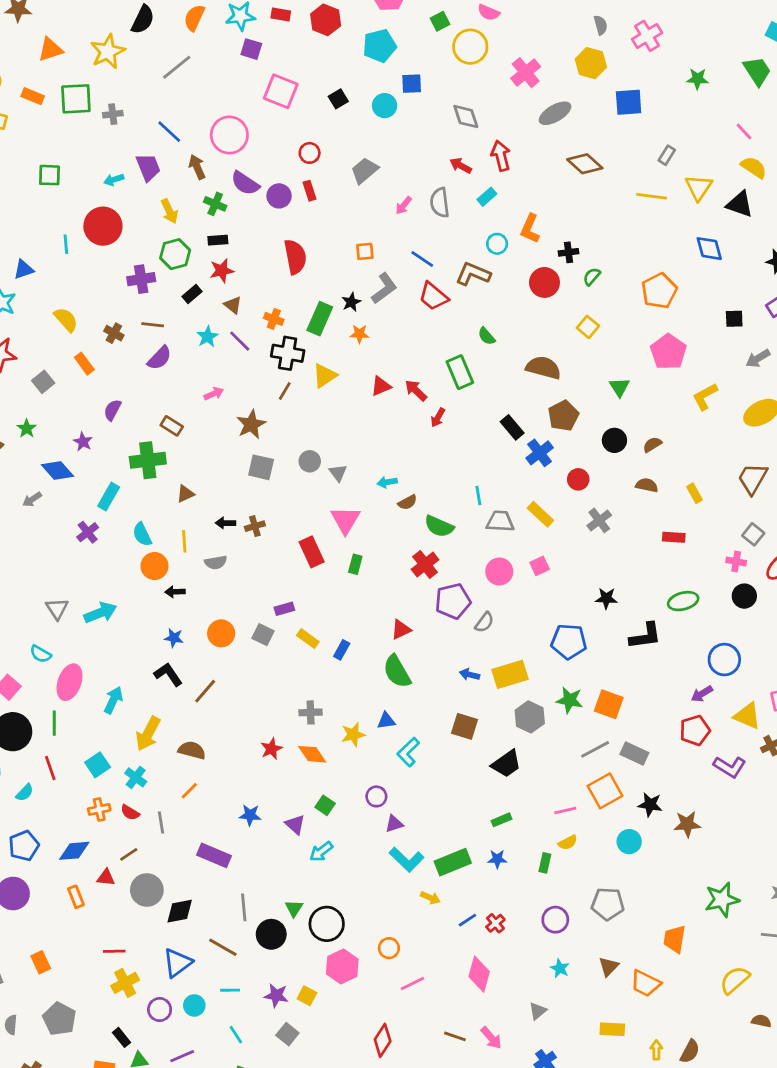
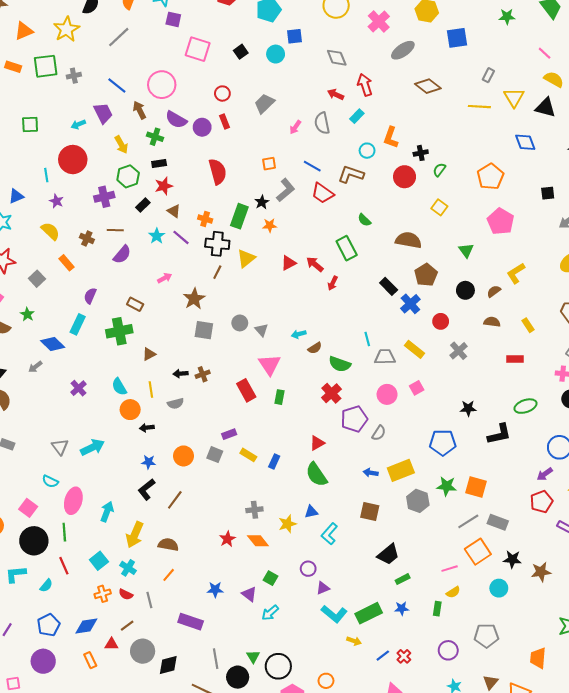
yellow L-shape: (705, 397) -> (516, 273), moved
purple star: (83, 442) -> (56, 201), moved
cyan rectangle: (109, 497) -> (78, 324), moved
black L-shape: (168, 674) -> (146, 489), turned -90
black trapezoid: (506, 764) -> (388, 554), moved

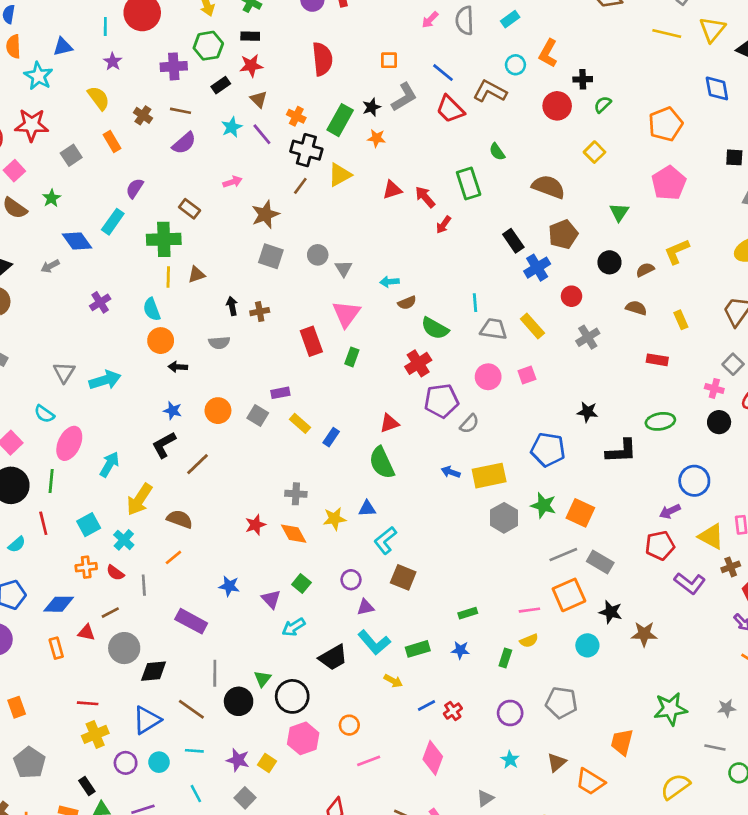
black arrow: (181, 374) -> (232, 306), turned 72
yellow line: (151, 389) -> (168, 277), moved
brown square: (370, 511) -> (403, 577), moved
black trapezoid: (388, 554) -> (333, 657), moved
green rectangle: (369, 613) -> (418, 649), size x0.7

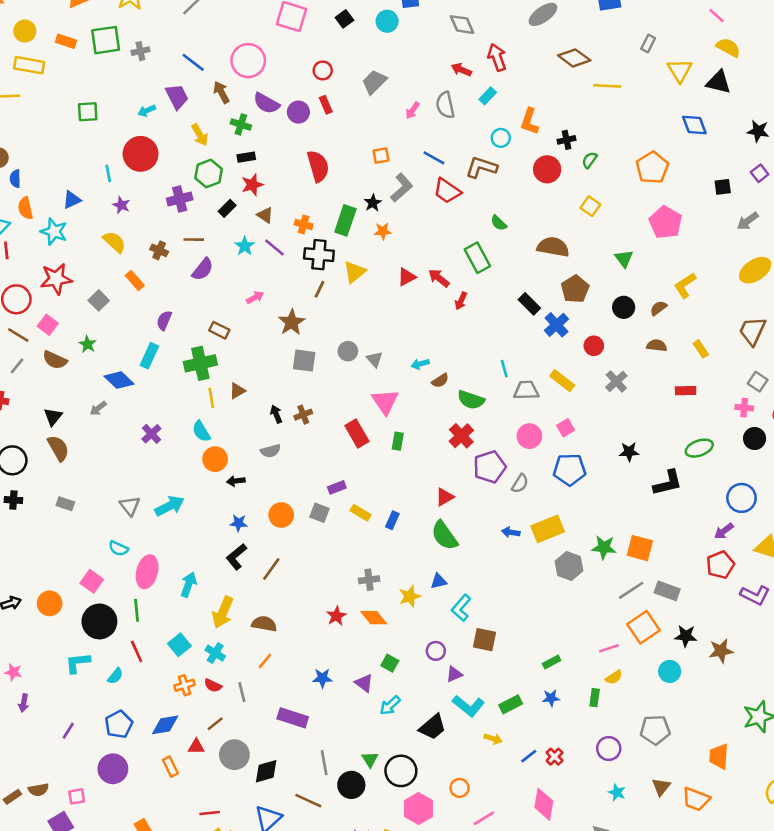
yellow line: (667, 33) -> (607, 86), moved
blue pentagon: (548, 450) -> (570, 470), moved

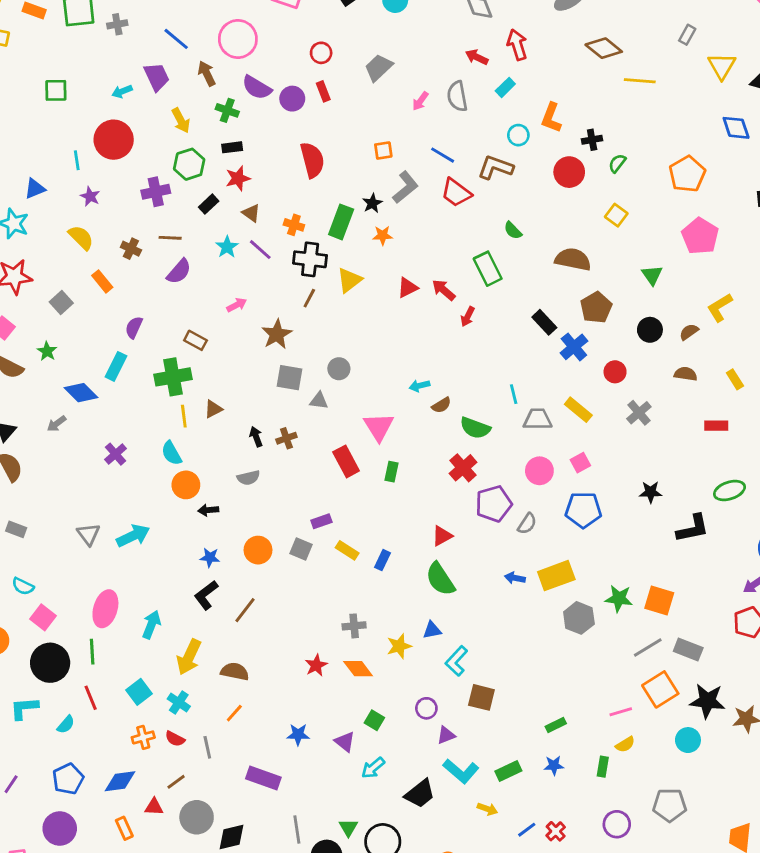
gray triangle: (375, 359) -> (319, 401), moved, turned -42
cyan semicircle: (118, 548) -> (23, 586), moved
black star: (686, 636) -> (707, 701), size x1.4

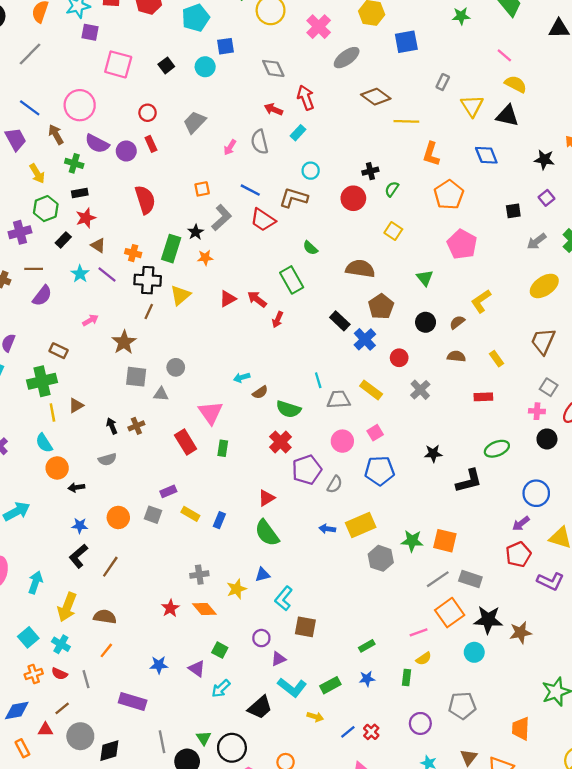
orange L-shape: (551, 118) -> (431, 154), moved

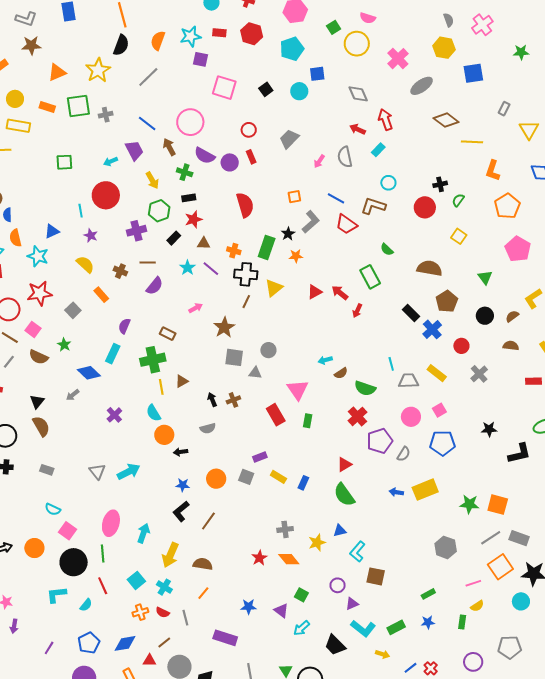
brown triangle: (98, 245) -> (204, 243), turned -32
gray hexagon: (381, 558) -> (446, 547), moved
black trapezoid: (260, 707) -> (335, 645), turned 85

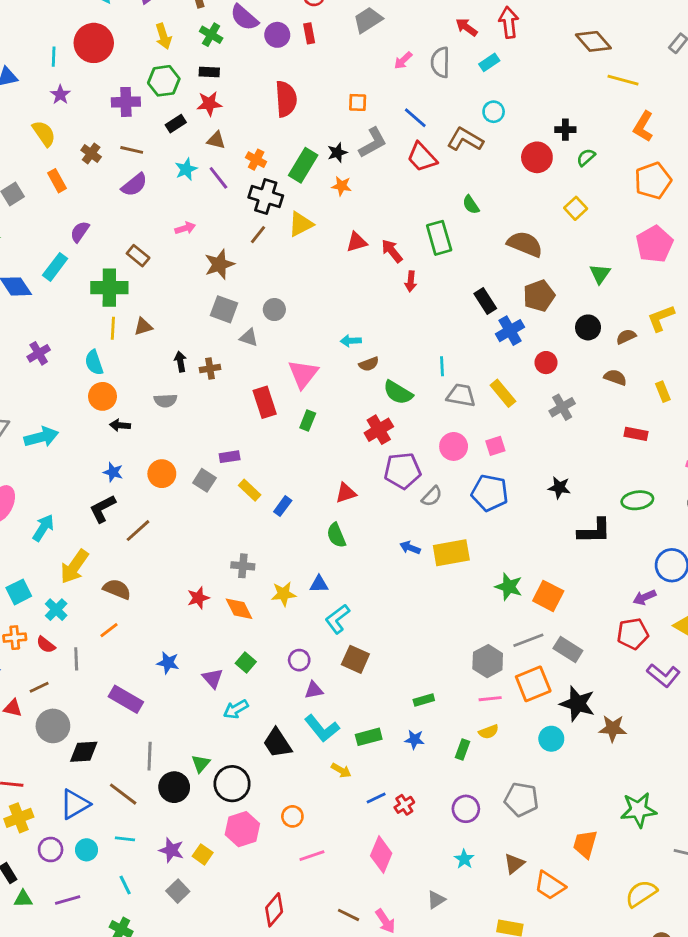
red arrow: (357, 311) -> (411, 281), turned -32
green semicircle: (344, 495) -> (336, 535), size x0.7
gray hexagon: (446, 547) -> (488, 661), moved

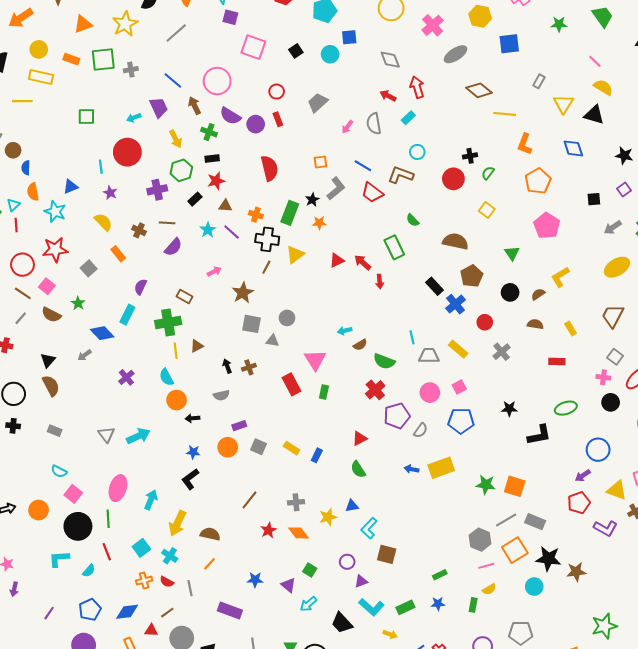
purple rectangle: (230, 457) -> (239, 426), moved
brown line: (138, 531) -> (250, 500), moved

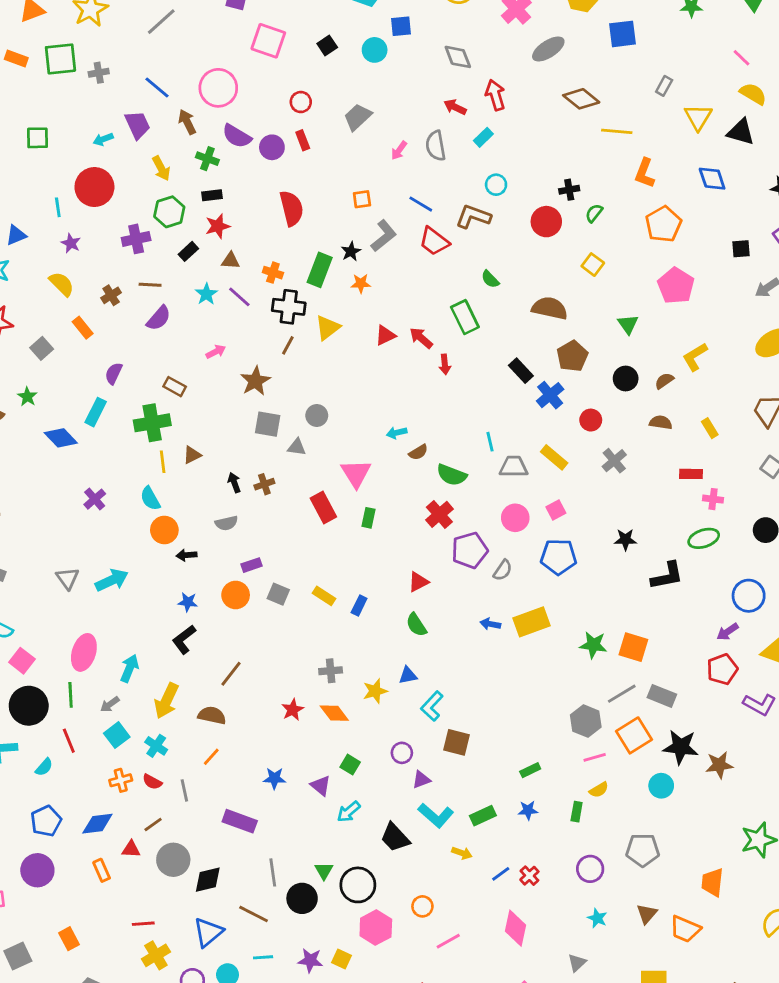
brown cross: (139, 230) -> (111, 295), turned 32
gray arrow: (84, 355) -> (110, 704), moved
pink cross: (603, 377) -> (713, 499), moved
brown line: (250, 500) -> (231, 674), moved

